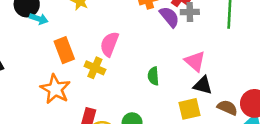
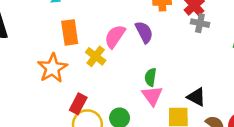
purple semicircle: (169, 17) -> (144, 32), moved
pink triangle: (195, 61) -> (152, 96), moved

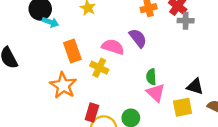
pink semicircle: (115, 36) -> (113, 47), turned 85

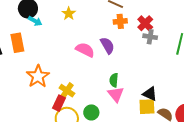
orange rectangle: (72, 51) -> (17, 43), moved
yellow cross: (99, 68) -> (67, 91), moved
yellow square: (183, 107) -> (147, 107), moved

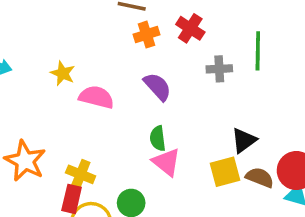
yellow star: (69, 14) -> (63, 73), moved
gray cross: (150, 37) -> (219, 69), moved
purple semicircle: (107, 46) -> (157, 87), moved
black triangle: (150, 94) -> (244, 140), moved, turned -49

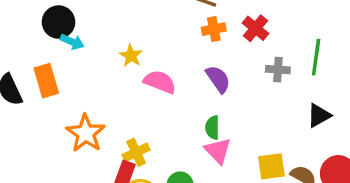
black triangle: (244, 140) -> (319, 115), moved
yellow cross: (81, 174) -> (136, 152), turned 36

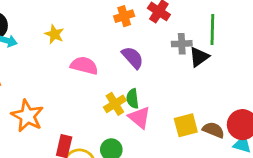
yellow star: (131, 56) -> (54, 34), moved
black triangle: (319, 115) -> (199, 57), moved
yellow cross: (136, 152) -> (115, 104), moved

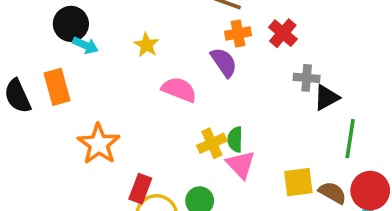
green line: (212, 30) -> (350, 139), moved
purple semicircle: (133, 57) -> (224, 62), moved

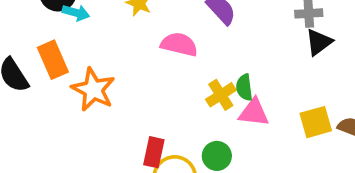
black triangle: (326, 98) -> (319, 42), moved
orange star: (99, 144) -> (93, 89), moved
pink triangle: (241, 165) -> (254, 113), turned -32

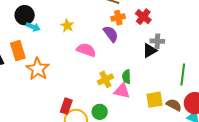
black triangle: (319, 42) -> (150, 51), moved
green semicircle: (244, 87) -> (126, 77), moved

